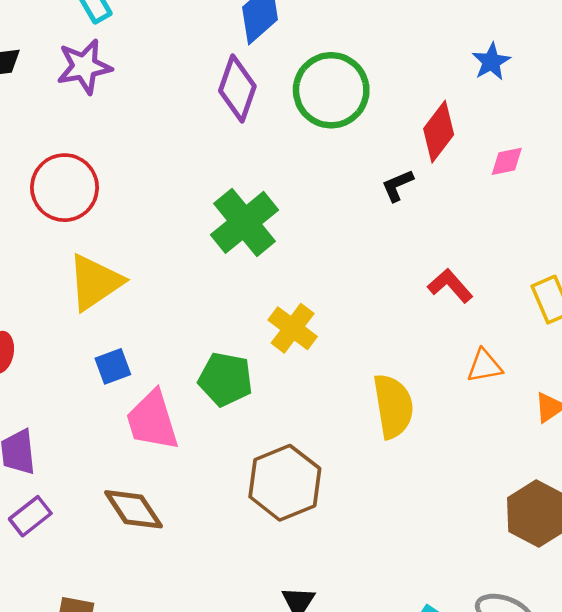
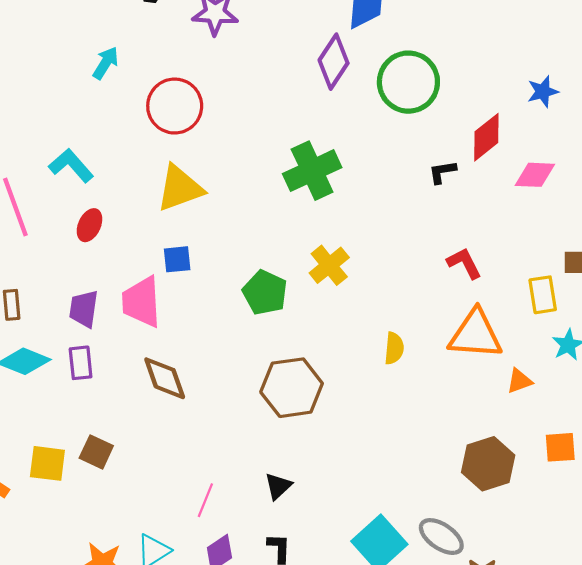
pink diamond: (507, 161) -> (535, 175), size x1.4
orange triangle: (484, 366) -> (475, 334), size x1.8
yellow semicircle: (393, 406) -> (394, 348), size x0.6
pink trapezoid: (152, 420) -> (142, 302), moved
purple rectangle: (30, 516) -> (81, 363), turned -72

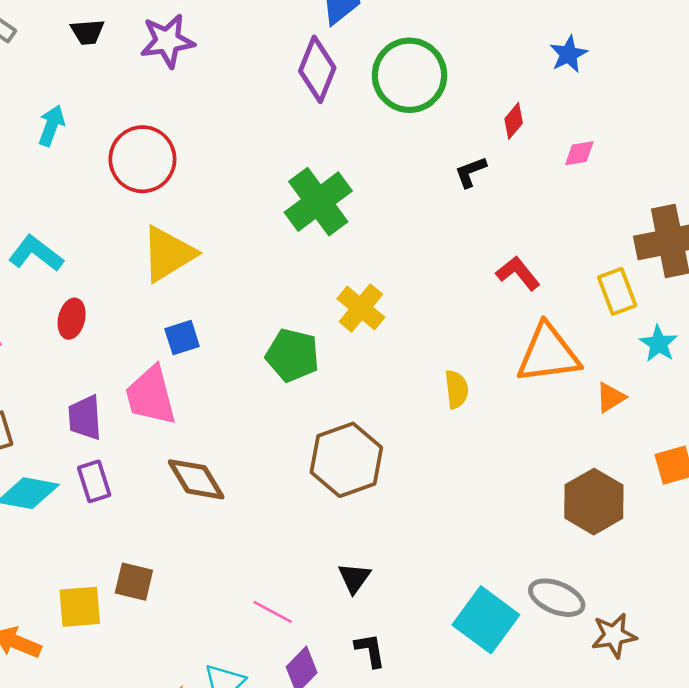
red diamond: (486, 137) -> (514, 121), size x0.6
pink diamond: (535, 175) -> (579, 153), size x0.7
pink line: (205, 500) -> (273, 612), turned -72

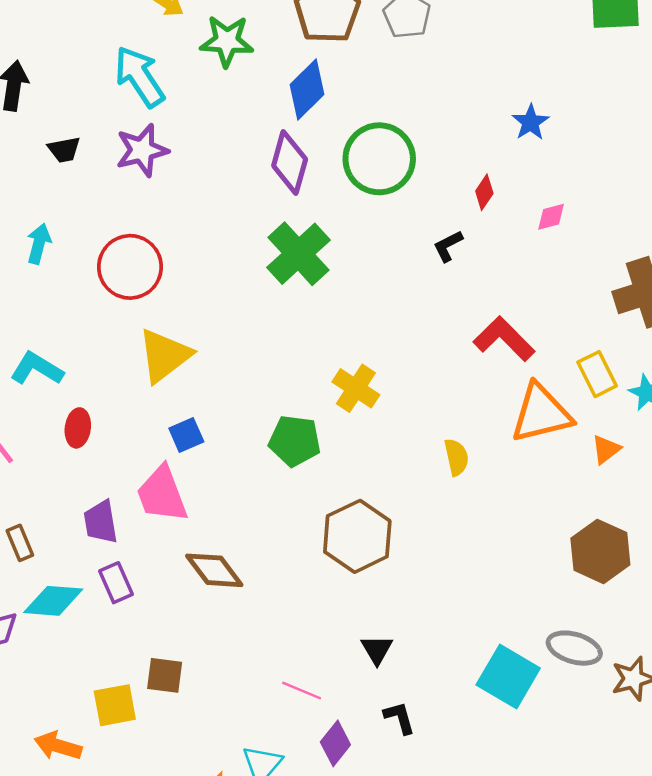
green cross: (318, 202) -> (298, 254), moved
red L-shape: (518, 273) -> (504, 339), size x1.4
yellow rectangle: (617, 291) -> (597, 374), moved

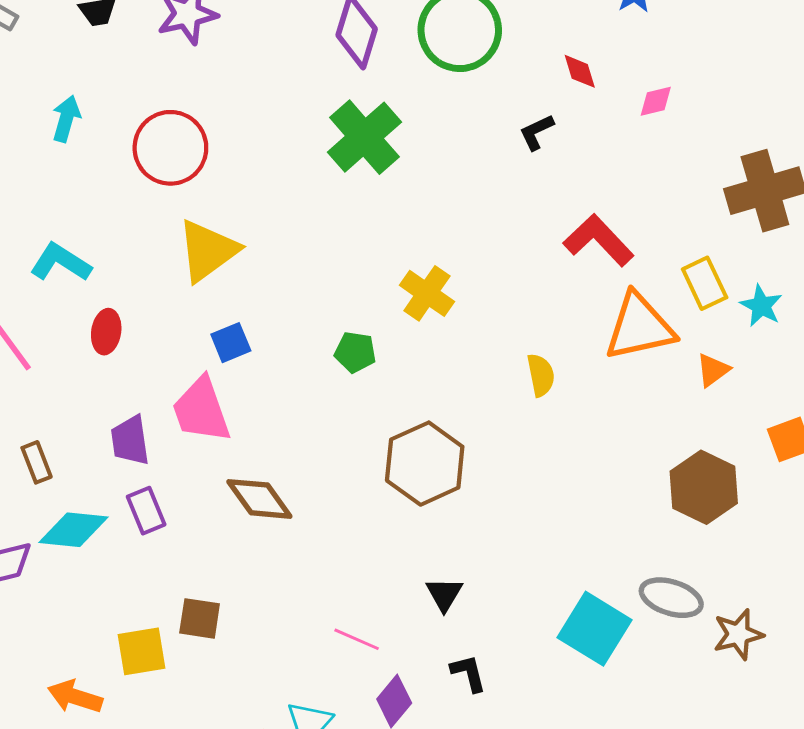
red diamond: (484, 192) -> (580, 71), turned -52
green pentagon: (295, 441) -> (355, 352), size x0.7

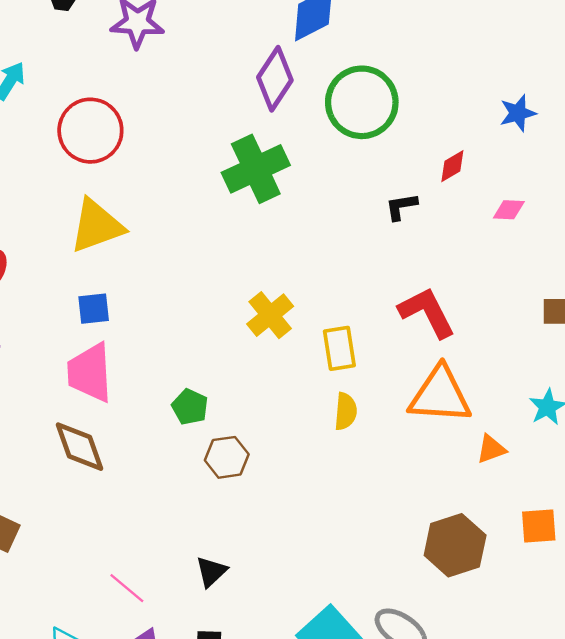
red diamond: (580, 71) -> (452, 166), turned 60
yellow rectangle: (705, 283) -> (339, 348), moved
green pentagon: (355, 352) -> (190, 407), moved
pink trapezoid: (201, 410) -> (90, 373), moved
brown hexagon: (425, 464) -> (227, 457), size x0.6

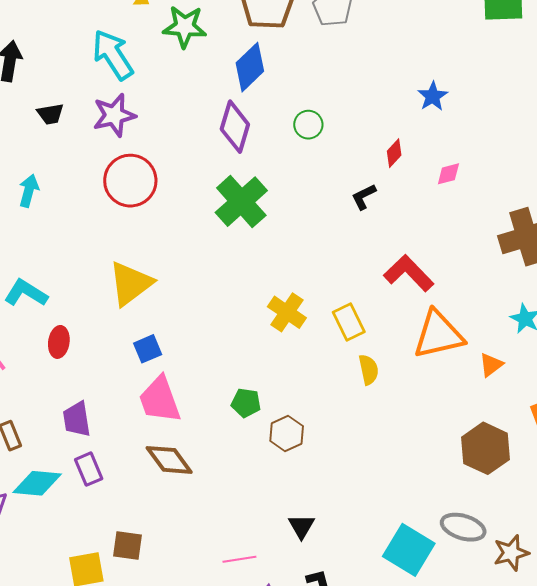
green circle: (362, 102) -> (308, 125), size x0.5
red circle: (90, 131) -> (130, 181), moved
pink line: (127, 588) -> (239, 559), turned -32

